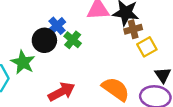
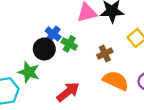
brown cross: (133, 29) -> (105, 53), moved

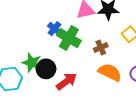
green cross: (69, 44) -> (69, 38), size x1.6
black circle: (44, 49) -> (46, 69), moved

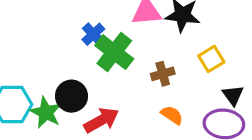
green star: (32, 63) -> (46, 112), moved
orange semicircle: (110, 72) -> (172, 115), size x0.6

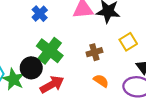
blue cross: (93, 34) -> (40, 14), moved
green cross: (114, 52) -> (50, 51), moved

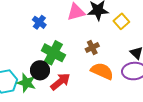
yellow square: (128, 42) -> (121, 21), moved
orange semicircle: (101, 81) -> (102, 71), size x1.6

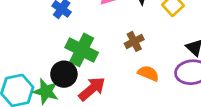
orange semicircle: (102, 71) -> (148, 73), size x0.7

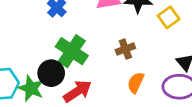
orange semicircle: (148, 73) -> (136, 83), turned -95

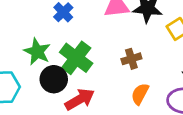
green star: (31, 88) -> (37, 52), moved

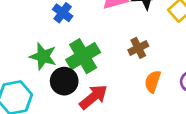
green cross: (76, 58) -> (83, 56), turned 32

